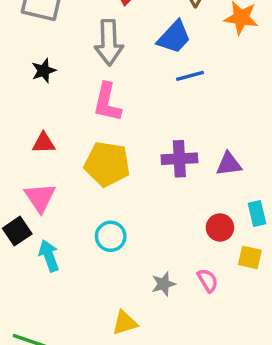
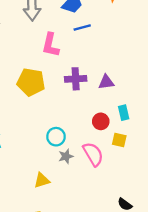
pink L-shape: (107, 102) -> (51, 45), moved
cyan circle: (111, 236) -> (56, 137), moved
pink semicircle: (208, 280) -> (93, 154), size x1.6

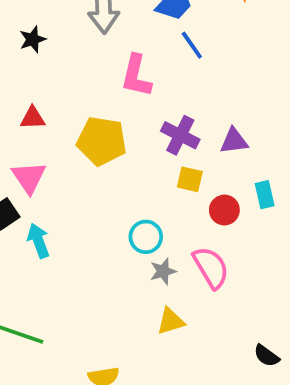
blue line: (82, 28) -> (192, 45), turned 70
purple cross: (76, 79) -> (180, 135), turned 30
yellow square: (119, 140) -> (190, 179), moved
yellow triangle: (42, 180) -> (171, 321), moved

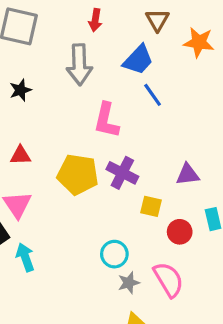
purple cross: (180, 135) -> (122, 173), moved

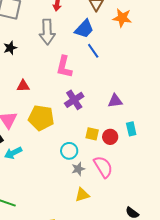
red triangle: (20, 155) -> (23, 86), moved
purple cross: (122, 173) -> (74, 100), turned 30
yellow pentagon: (78, 174) -> (41, 118), moved
yellow square: (151, 206) -> (92, 134), moved
cyan arrow: (25, 257) -> (13, 153), turned -96

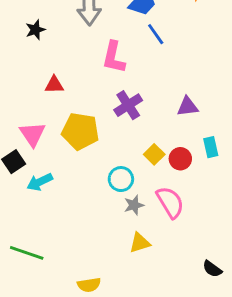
yellow square: (92, 134) -> (154, 154), turned 32

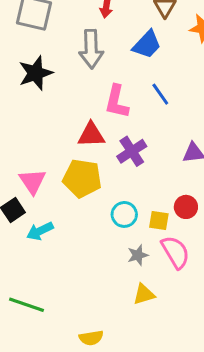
black star: (35, 30) -> (35, 73), size x1.6
blue line: (156, 34) -> (160, 94), moved
red triangle: (54, 85) -> (91, 135), moved, size x1.4
yellow square: (154, 154) -> (159, 221), moved, turned -36
cyan circle: (121, 179) -> (124, 214), moved

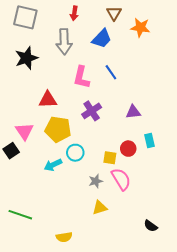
red triangle: (91, 135) -> (48, 100), moved
cyan circle: (124, 214) -> (75, 153), moved
cyan arrow: (40, 231) -> (53, 165), moved

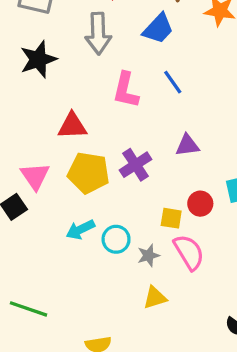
purple cross: (92, 111) -> (135, 165), moved
purple triangle: (133, 112) -> (187, 145), moved
cyan circle: (75, 153) -> (116, 239), moved

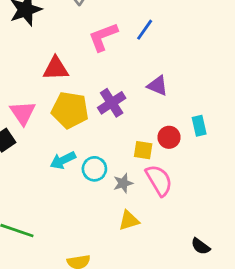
blue line: (173, 82) -> (145, 30), turned 70
pink L-shape: (126, 90) -> (103, 37), turned 56
purple triangle: (187, 145) -> (158, 86), turned 30

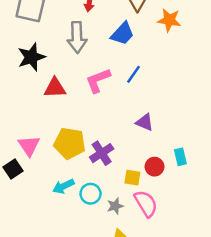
red triangle: (56, 68) -> (55, 88), moved
purple cross: (112, 103) -> (102, 153), moved

